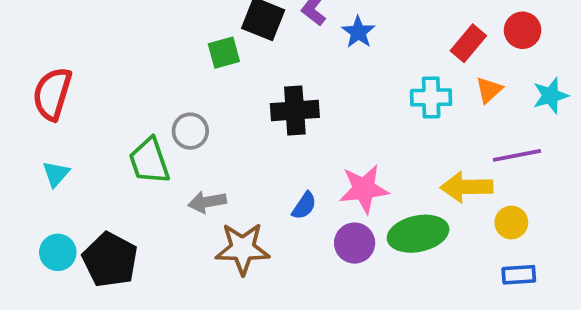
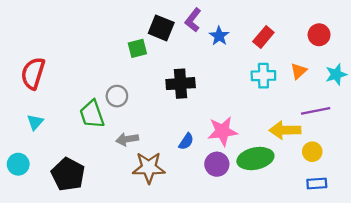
red rectangle: (468, 43) -> (263, 37), moved
cyan circle: (58, 252) -> (18, 164), moved

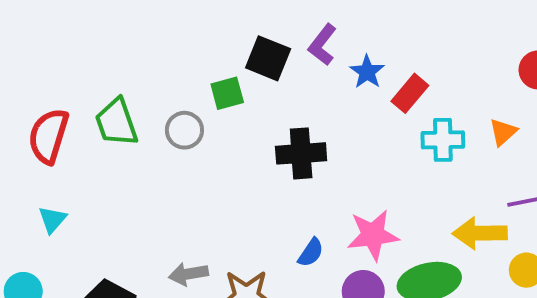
red rectangle: (263, 37) -> (410, 93), moved
gray circle: (117, 96) -> (184, 130), moved
green trapezoid: (92, 114) -> (116, 122), moved
gray arrow: (127, 139) -> (188, 274), moved

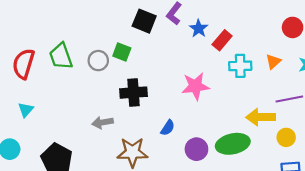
green square: (227, 93) -> (122, 52), moved, turned 36
black cross: (301, 153) -> (133, 93), moved
pink star: (373, 235) -> (195, 86), moved
gray arrow: (188, 274) -> (103, 122), moved

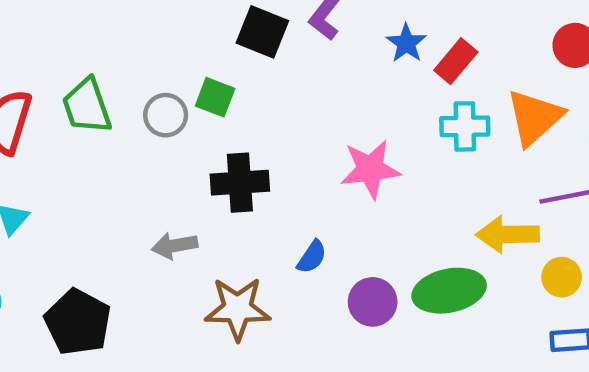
blue star: (199, 29) -> (406, 43), moved
red rectangle: (222, 40) -> (456, 61), moved
orange triangle: (273, 62) -> (535, 117), size x1.8

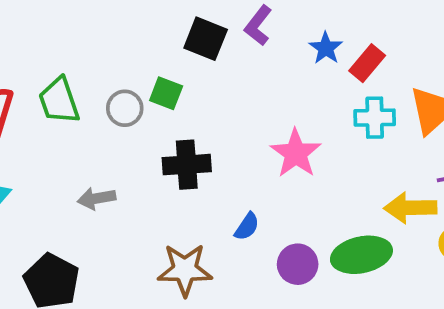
pink star: (370, 169) -> (296, 153), turned -30
gray arrow: (175, 246) -> (97, 198), moved

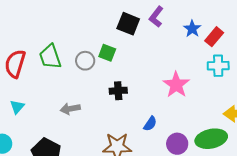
black cross: (187, 165) -> (118, 91), size x0.7

